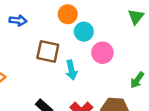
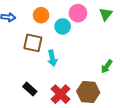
orange circle: (68, 14) -> (41, 15), moved
pink circle: (102, 53) -> (78, 13), moved

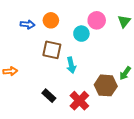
orange circle: (41, 15) -> (51, 20), moved
brown hexagon: (88, 92) -> (106, 85), moved

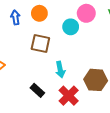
blue arrow: (27, 24) -> (15, 17), turned -104
cyan arrow: (71, 65) -> (60, 70), moved

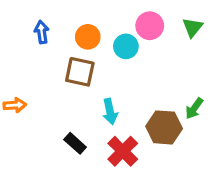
orange circle: (39, 13) -> (88, 37), moved

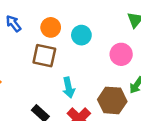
pink circle: (150, 26) -> (121, 54), moved
blue arrow: (42, 32) -> (14, 24), turned -30

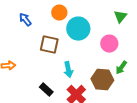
orange circle: (51, 27) -> (59, 13), moved
cyan circle: (81, 35) -> (78, 29), size x1.5

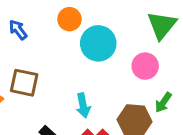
green triangle: (120, 17) -> (162, 25), size x1.5
brown square: (49, 45) -> (24, 83), moved

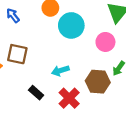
cyan arrow: (83, 105) -> (60, 71), turned 84

